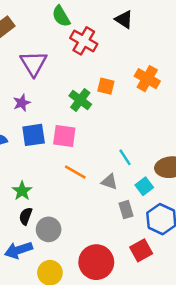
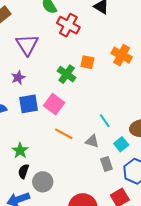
pink square: (64, 136) -> (54, 104), turned 30

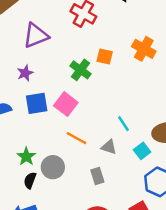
purple triangle: (27, 45) -> (36, 36), turned 40
gray rectangle: (106, 164) -> (97, 176), moved
gray circle: (43, 182) -> (53, 167), moved

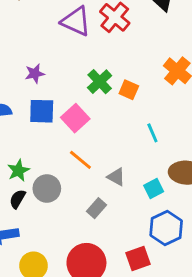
purple triangle: (36, 36) -> (76, 21), moved, turned 36
orange square: (105, 56) -> (129, 90), moved
cyan line: (124, 124) -> (152, 133), moved
gray rectangle: (97, 176) -> (97, 208), turned 49

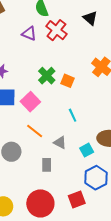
purple triangle: (76, 21) -> (29, 34), size x0.7
cyan line: (152, 133) -> (73, 115), moved
gray rectangle: (97, 208) -> (47, 165), turned -40

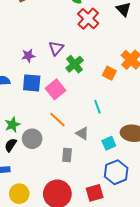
purple triangle: (29, 34) -> (56, 48), moved, turned 42
orange square: (68, 81) -> (109, 73), moved

